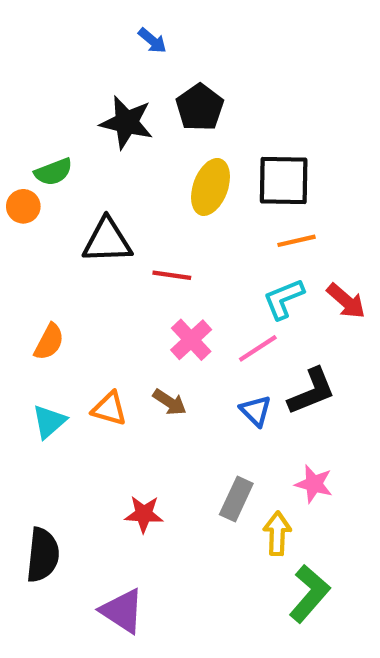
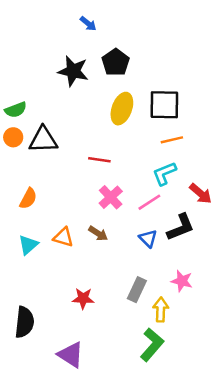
green semicircle: (53, 172) -> (16, 110), moved
orange circle: (23, 206) -> (13, 137), moved
black triangle: (107, 241) -> (43, 140), moved
red arrow: (346, 301) -> (201, 193), moved
green L-shape: (309, 594) -> (152, 345), moved

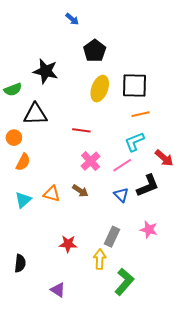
black star: (73, 71) -> (46, 71), moved
orange circle: (13, 137) -> (14, 138), moved
yellow arrow: (161, 310) -> (100, 259), moved
black semicircle: (24, 322) -> (20, 263), size x0.7
purple triangle: (71, 355) -> (58, 290), size x0.7

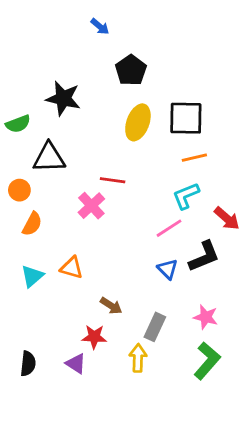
pink cross: (91, 161) -> (91, 206), moved
brown arrow: (80, 191) -> (111, 306), moved
green L-shape: (124, 282) -> (207, 361), moved
purple triangle: (58, 290) -> (76, 364), moved

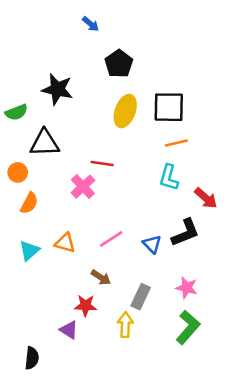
cyan L-shape: (186, 196) -> (169, 178), turned -52
pink line: (169, 228) -> (111, 239), moved
black semicircle: (28, 364) -> (32, 358), moved

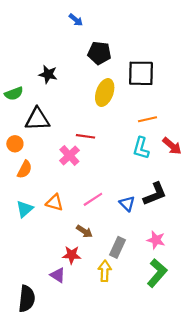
black pentagon: (119, 64) -> (99, 53), turned -30
black star: (57, 89) -> (48, 74), size x0.7
black square: (169, 107) -> (141, 73), moved
red arrow: (206, 198) -> (172, 146), moved
black semicircle: (32, 358) -> (27, 299), size x1.4

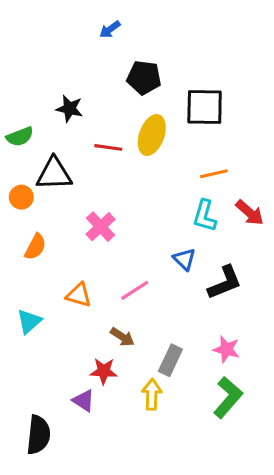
blue arrow: (76, 20) -> (110, 29), turned 104
red line: (85, 136) -> (108, 147), moved
orange circle: (15, 144) -> (21, 197), moved
blue triangle: (127, 204) -> (184, 259), moved
cyan triangle: (25, 209) -> (29, 321), moved

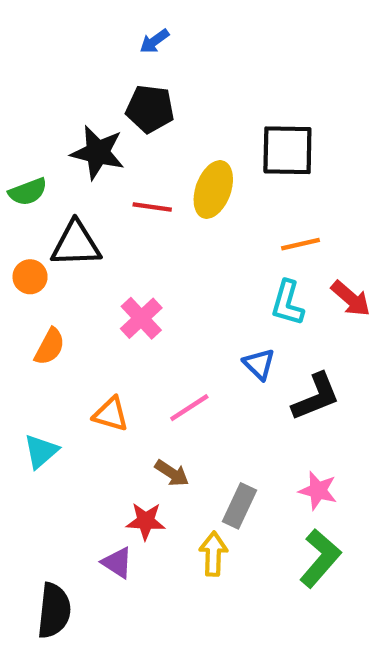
black pentagon: (144, 78) -> (150, 109), moved
black star: (69, 109) -> (98, 152), size x1.4

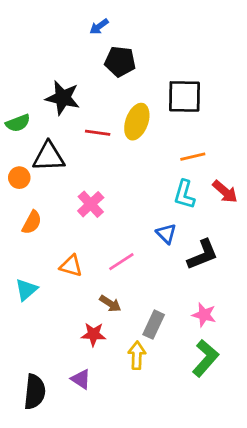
black pentagon: (150, 109) -> (120, 61), moved
purple triangle: (117, 563) -> (81, 379), moved

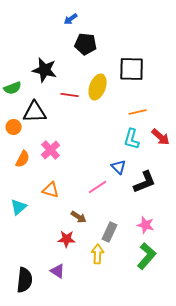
pink cross: (91, 204) -> (51, 150), moved
pink line: (121, 262) -> (98, 187), moved

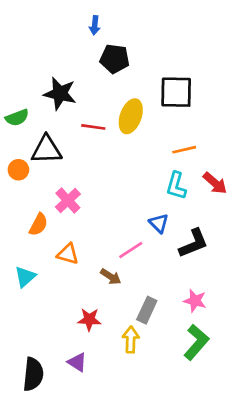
blue arrow: (71, 19) -> (95, 25), turned -48
orange semicircle: (23, 159) -> (38, 225), moved
brown arrow: (79, 217) -> (111, 277), moved

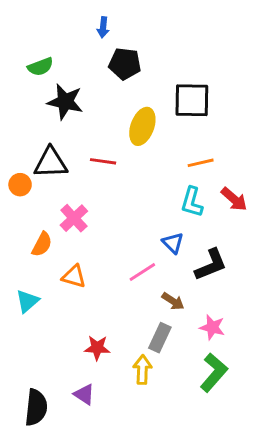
green semicircle: (17, 118) -> (40, 67), moved
red line: (93, 127) -> (103, 161), moved
brown arrow: (111, 277) -> (173, 301), moved

